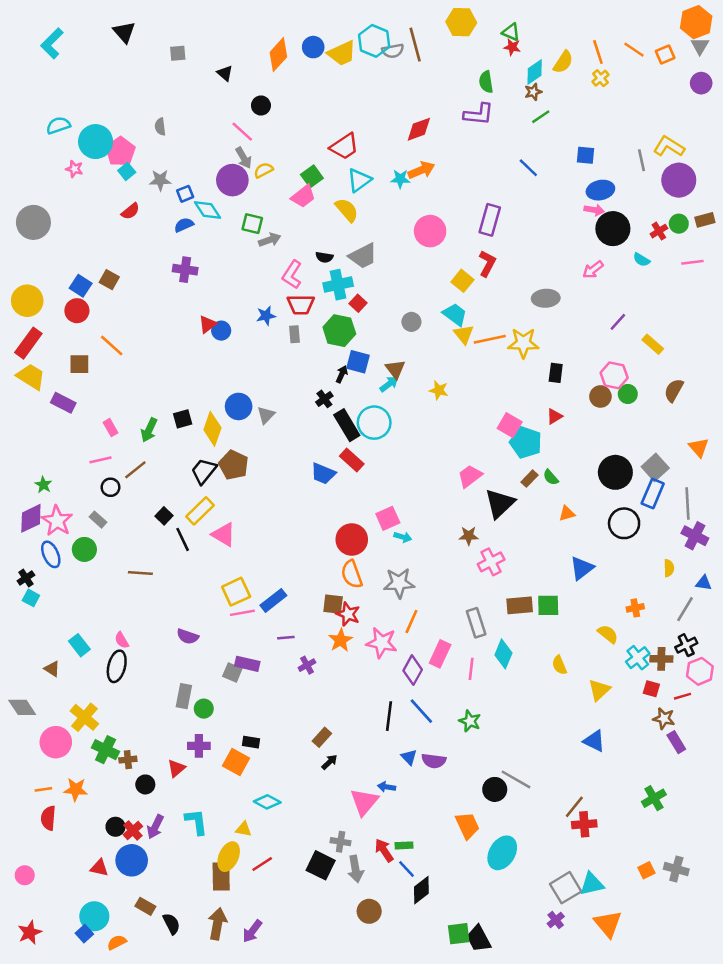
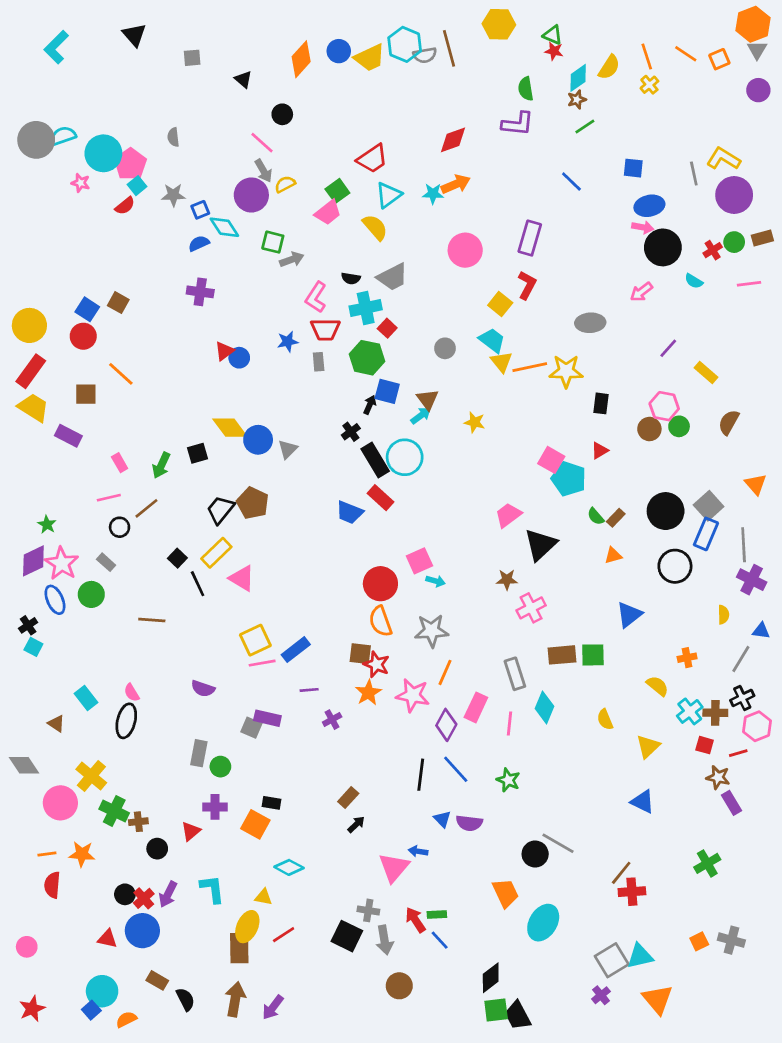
red semicircle: (130, 211) -> (125, 206), moved
gray circle: (33, 222) -> (36, 140), moved
yellow diamond: (212, 429) -> (230, 428), moved, turned -56
brown rectangle: (530, 479) -> (616, 518), moved
black diamond: (421, 890) -> (491, 978), moved

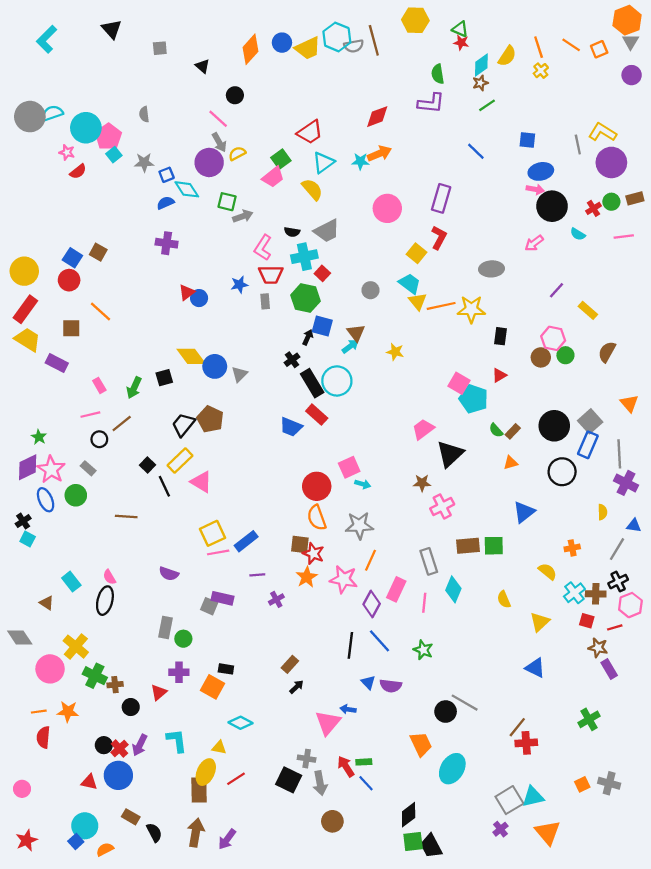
red semicircle: (125, 206) -> (78, 171), moved

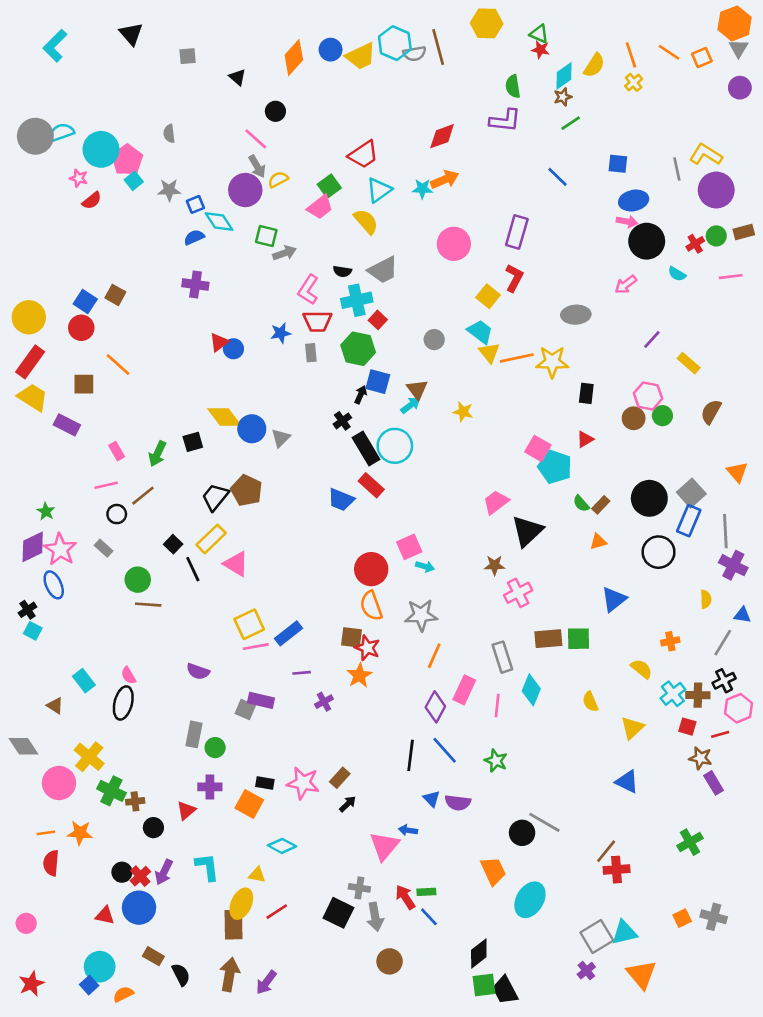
green circle: (76, 495) -> (138, 580), moved
pink star: (344, 579) -> (303, 783), moved

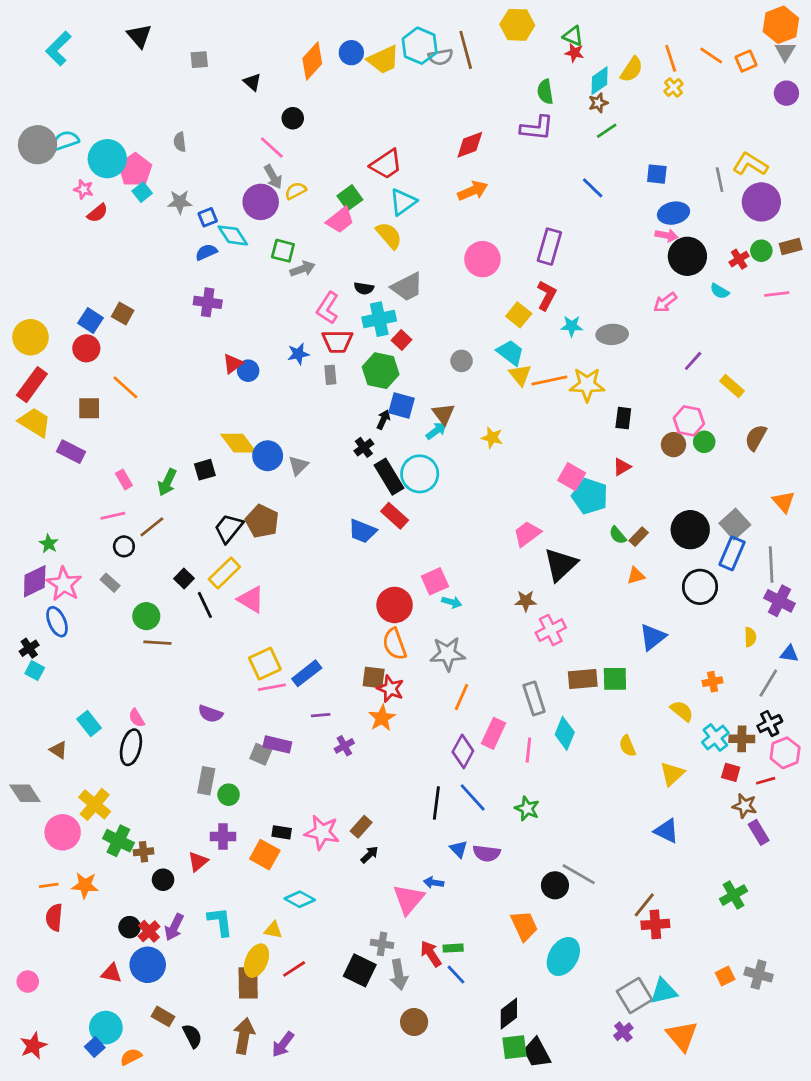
cyan star: (422, 189) -> (572, 326), moved

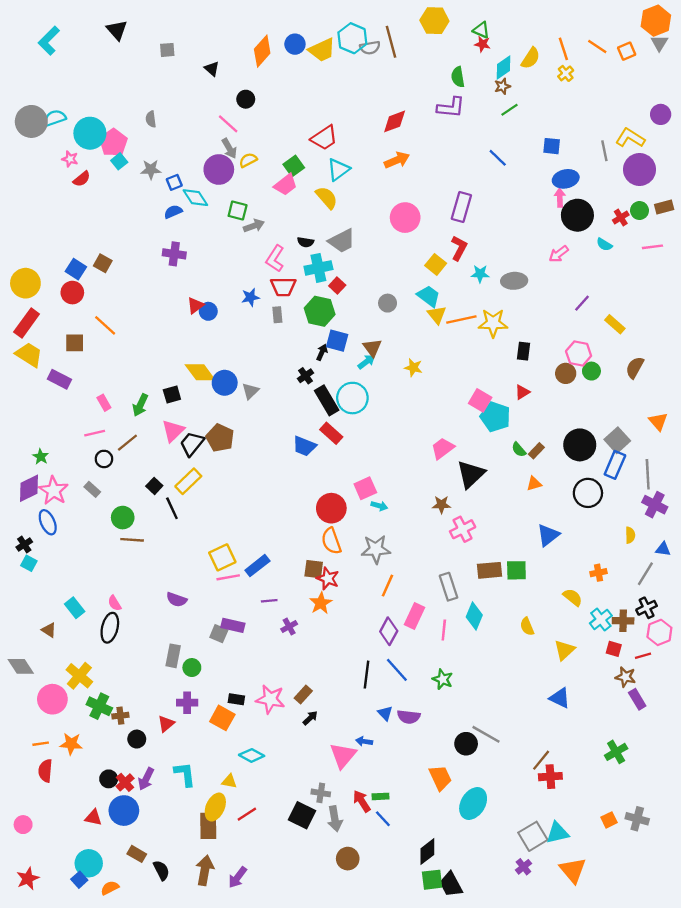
purple circle: (786, 93) -> (661, 114), moved
pink arrow: (667, 235) -> (560, 198), turned -102
pink triangle: (251, 599) -> (173, 431), moved, turned 45

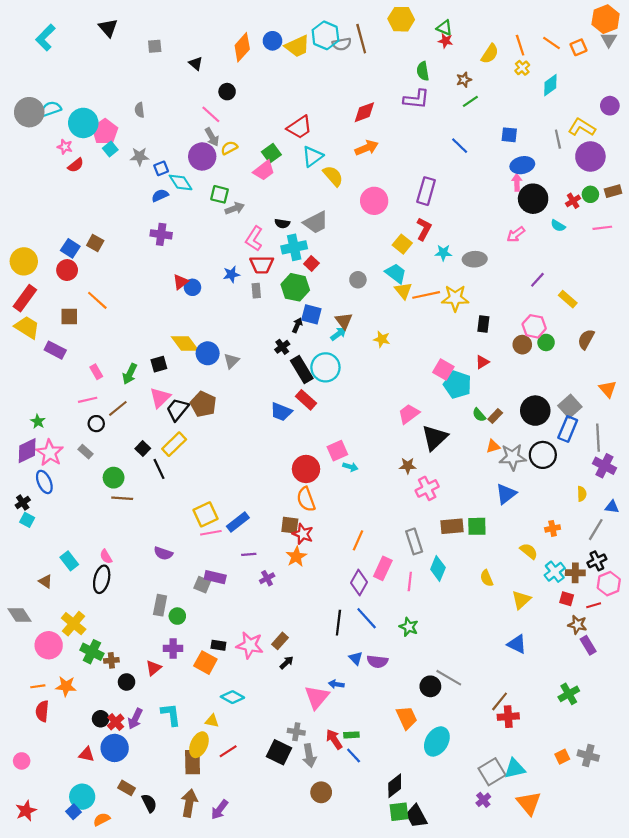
cyan diamond: (504, 68) -> (550, 85), moved
yellow semicircle: (327, 198) -> (333, 176), moved
gray star: (376, 549) -> (513, 457), moved

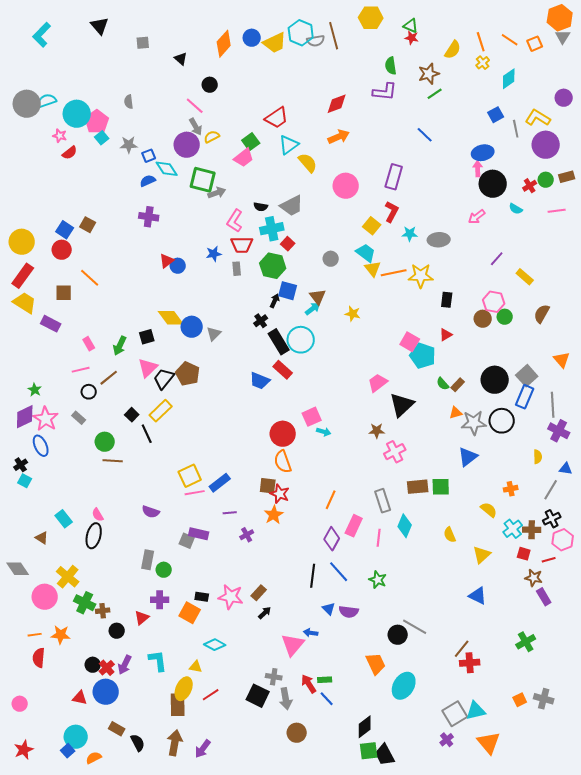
brown star: (464, 80) -> (429, 74), size x1.5
blue square: (509, 135) -> (496, 115), moved, turned -35
green square: (220, 194) -> (203, 180), size x1.5

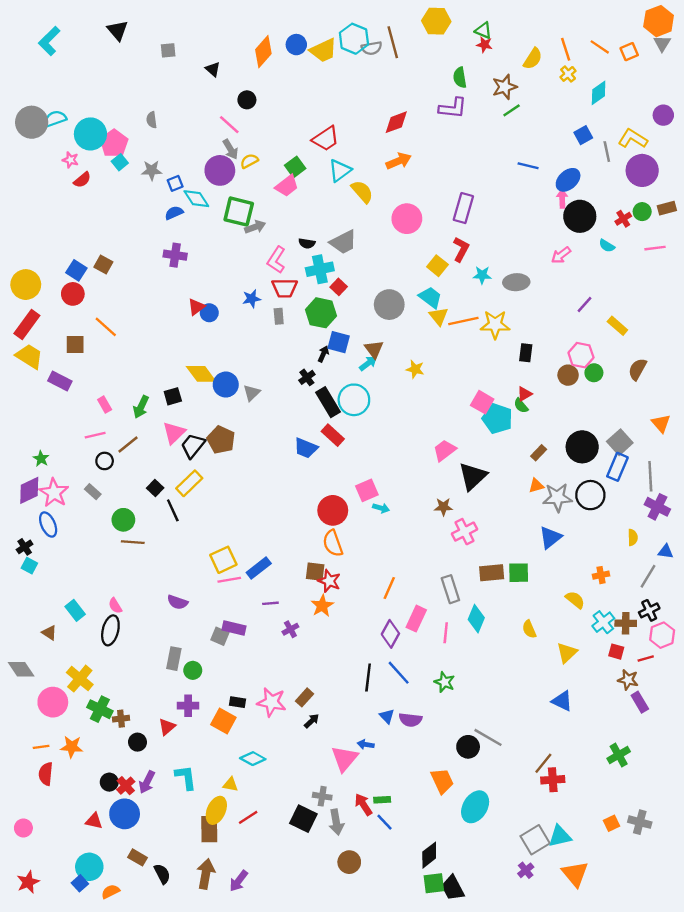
blue line: (425, 135) -> (528, 166), moved, turned -30
blue ellipse: (483, 153) -> (568, 180), turned -30
gray circle: (331, 259) -> (389, 305), size x1.6
green semicircle: (443, 384) -> (521, 406), moved

